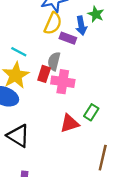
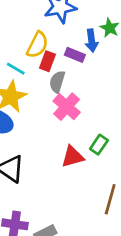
yellow semicircle: (53, 23) -> (37, 45), moved
red rectangle: (44, 74) -> (47, 61), moved
pink cross: (63, 82) -> (67, 107), turned 30

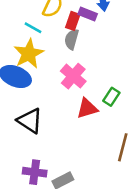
red rectangle: (47, 61) -> (73, 21), moved
pink cross: (67, 107) -> (73, 76), moved

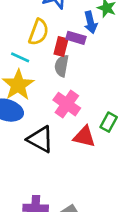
red triangle: (87, 108) -> (84, 137), turned 35
black triangle: (30, 121) -> (40, 139), moved

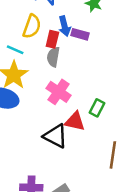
blue arrow: (91, 22) -> (65, 26), moved
purple rectangle: (76, 38) -> (80, 34), moved
black triangle: (40, 139) -> (55, 136), moved

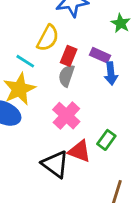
blue arrow: (65, 26) -> (111, 73), moved

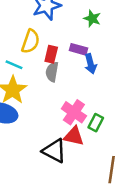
pink cross: (66, 116) -> (74, 112), moved

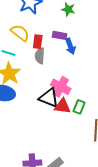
yellow semicircle: (30, 41) -> (20, 33), turned -66
green rectangle: (96, 123) -> (79, 107), moved
black triangle: (54, 151) -> (49, 98), moved

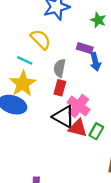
red rectangle: (38, 42) -> (60, 88), moved

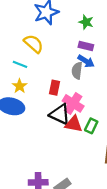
purple rectangle: (85, 48) -> (86, 46), moved
blue arrow: (95, 62) -> (86, 61), turned -42
gray semicircle: (60, 68) -> (77, 71), moved
yellow star: (23, 84) -> (20, 86), size x0.6

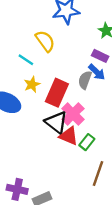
yellow star: (20, 86) -> (32, 84), moved
red rectangle: (54, 88) -> (57, 93), size x1.6

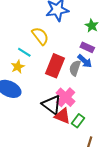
yellow star: (32, 84) -> (18, 67), moved
red rectangle: (57, 93) -> (55, 66), moved

